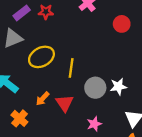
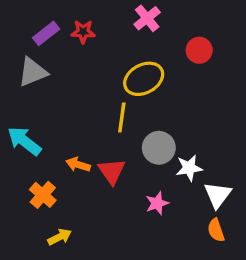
yellow ellipse: (41, 57) -> (144, 79), moved
white star: (118, 87) -> (189, 168), moved
orange arrow: (43, 99) -> (78, 165), turned 64

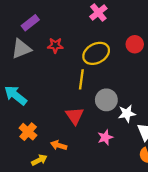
red star: (83, 32) -> (55, 45), moved
red circle: (199, 50) -> (135, 44), moved
orange arrow: (78, 165) -> (59, 145), moved

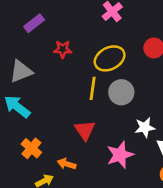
gray triangle: (21, 49) -> (21, 71), moved
gray circle: (106, 100) -> (121, 92), moved
pink star: (105, 137) -> (120, 155), size x1.5

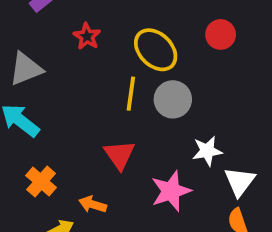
red star: (63, 49) -> (87, 36), turned 30
yellow ellipse: (110, 58) -> (156, 50), turned 72

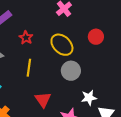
yellow line: (131, 94) -> (29, 68), moved

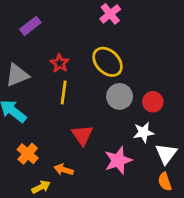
red circle: (96, 37) -> (153, 102), moved
red star: (26, 38) -> (60, 63), moved

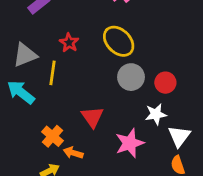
yellow line: (64, 92) -> (53, 73), moved
orange cross: (28, 154) -> (53, 136), moved

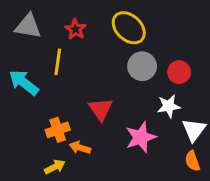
gray triangle: (25, 55) -> (28, 26), moved, turned 32
orange cross: (53, 136) -> (58, 130), turned 30

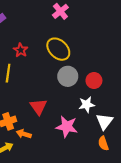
pink star: (141, 137) -> (67, 127), turned 30

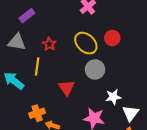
red circle: (94, 81) -> (112, 38), moved
red triangle: (38, 107) -> (67, 88), moved

